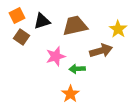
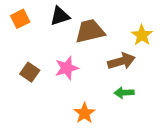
black triangle: (42, 21) -> (60, 16), moved
brown square: (22, 37) -> (30, 72), moved
green arrow: (77, 69) -> (124, 93), moved

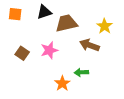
orange square: (20, 19) -> (15, 14), turned 32
brown arrow: (121, 61) -> (89, 45), turned -144
green arrow: (124, 93) -> (81, 72), moved

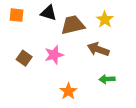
black triangle: (44, 12) -> (48, 13), turned 35
yellow star: (105, 26) -> (105, 20), moved
green arrow: (81, 72) -> (107, 79), moved

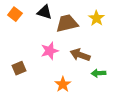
orange square: (16, 15) -> (15, 14), turned 32
brown arrow: (98, 49) -> (80, 55), moved
brown square: (24, 58) -> (19, 68), moved, turned 32

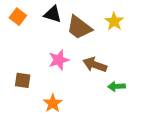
brown trapezoid: (67, 23) -> (79, 27), turned -130
brown square: (19, 68) -> (23, 80), turned 32
orange star: (63, 84) -> (53, 103), moved

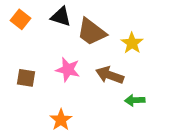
yellow star: (114, 21) -> (132, 43), moved
pink star: (59, 60) -> (68, 70), turned 30
brown square: (23, 80) -> (26, 78), moved

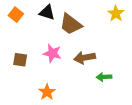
yellow star: (132, 43) -> (116, 14), moved
brown arrow: (110, 75) -> (85, 58), turned -30

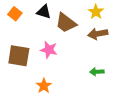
yellow star: (116, 14) -> (96, 12), moved
brown arrow: (85, 58) -> (98, 34), moved
brown square: (20, 60) -> (19, 56), size x1.6

